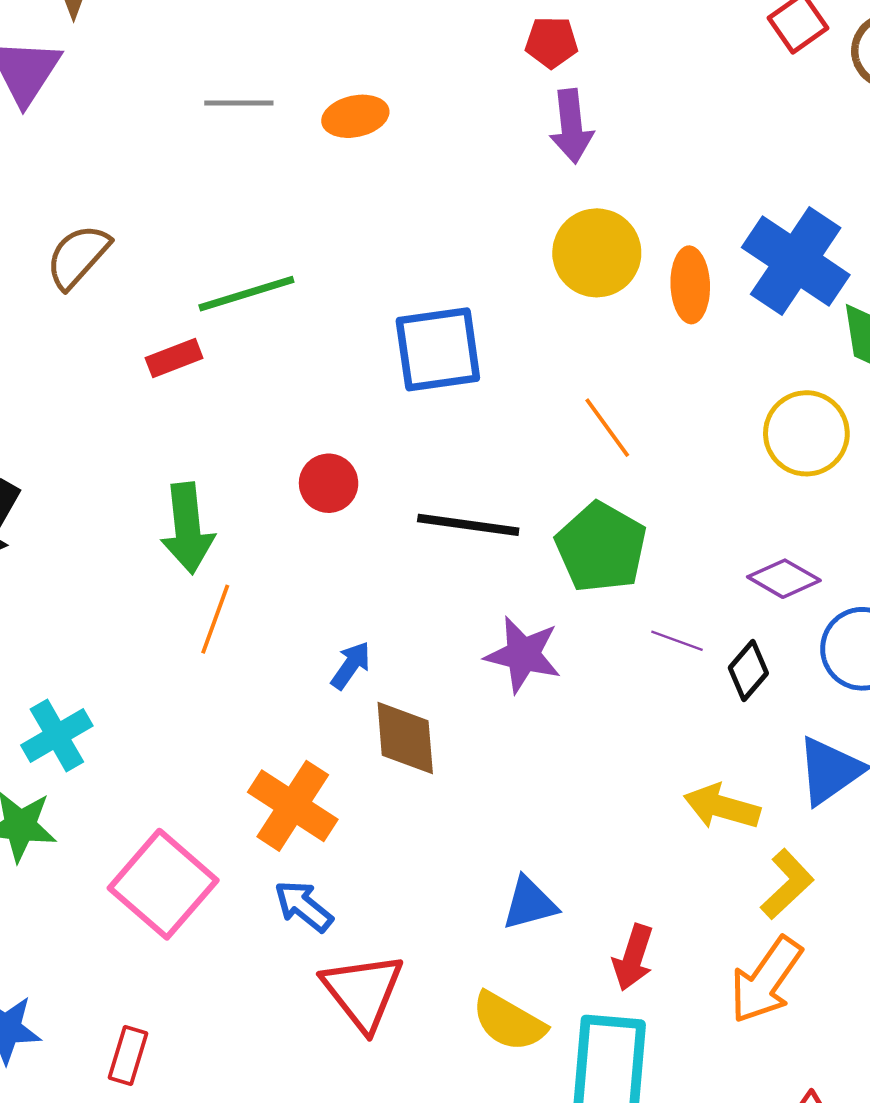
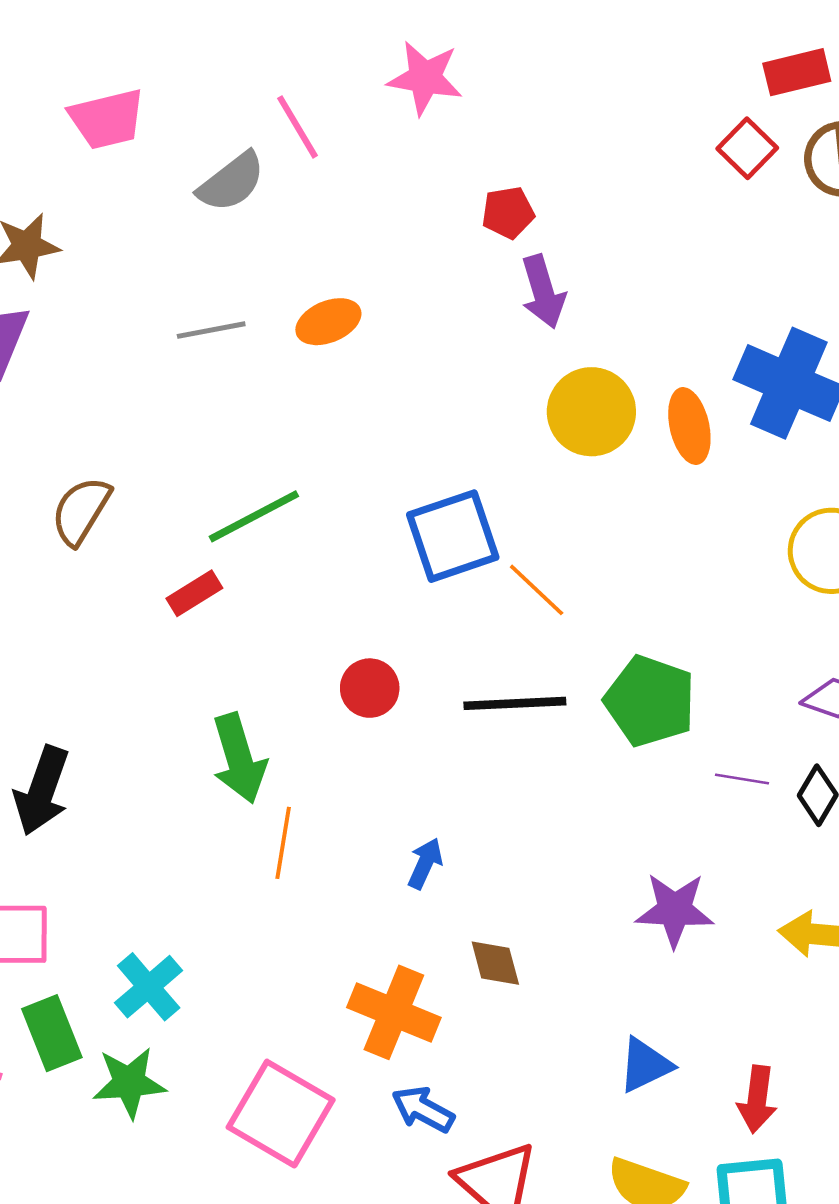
orange line: (607, 428) -> (537, 590), moved
purple star: (523, 655) -> (675, 910), moved
brown diamond: (405, 738) -> (495, 963), moved, size x0.7

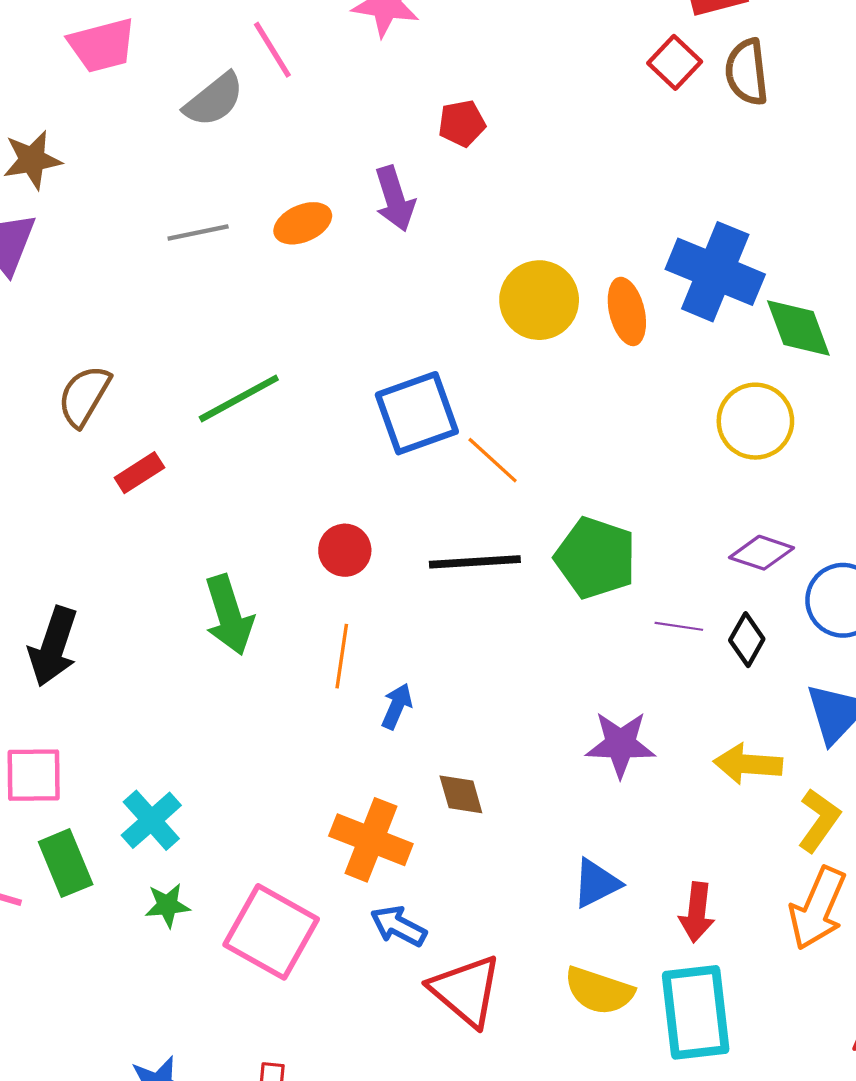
purple arrow: (543, 292) -> (395, 199), moved
red rectangle: (194, 593) -> (139, 473), moved
orange line: (283, 843) -> (342, 656), moved
green star: (129, 1083) -> (167, 905), moved, size x0.7

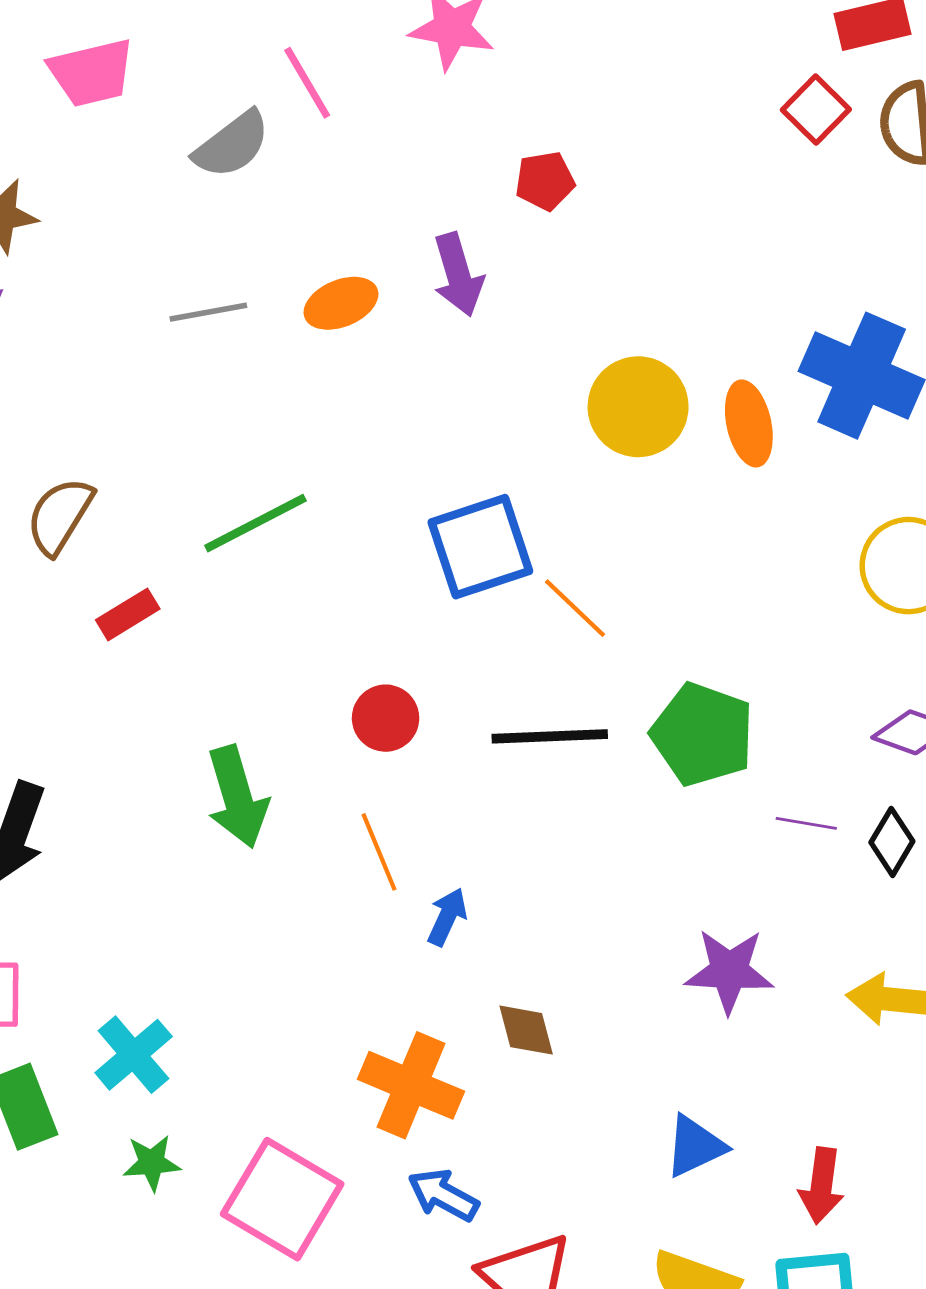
orange line: (342, 656) -> (379, 852), turned -32

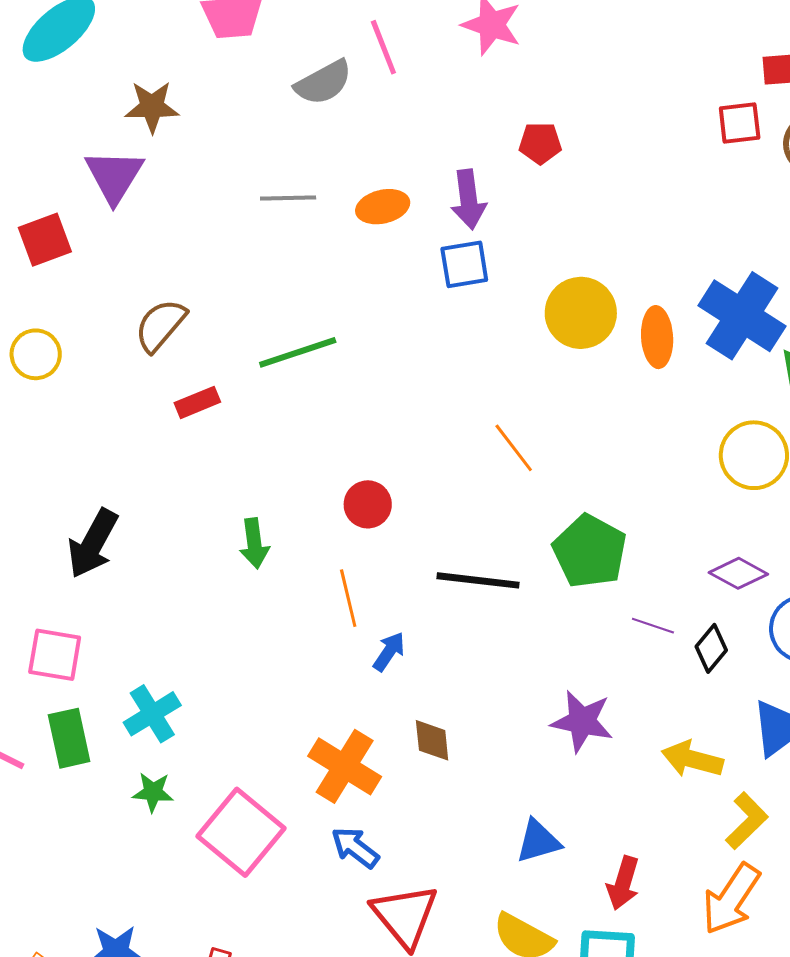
red square: (816, 110) -> (740, 123), turned 30
blue square: (480, 547) -> (464, 264), moved, size x0.7
black line: (550, 736) -> (478, 580), moved
green arrow: (237, 797) -> (254, 543), size x0.7

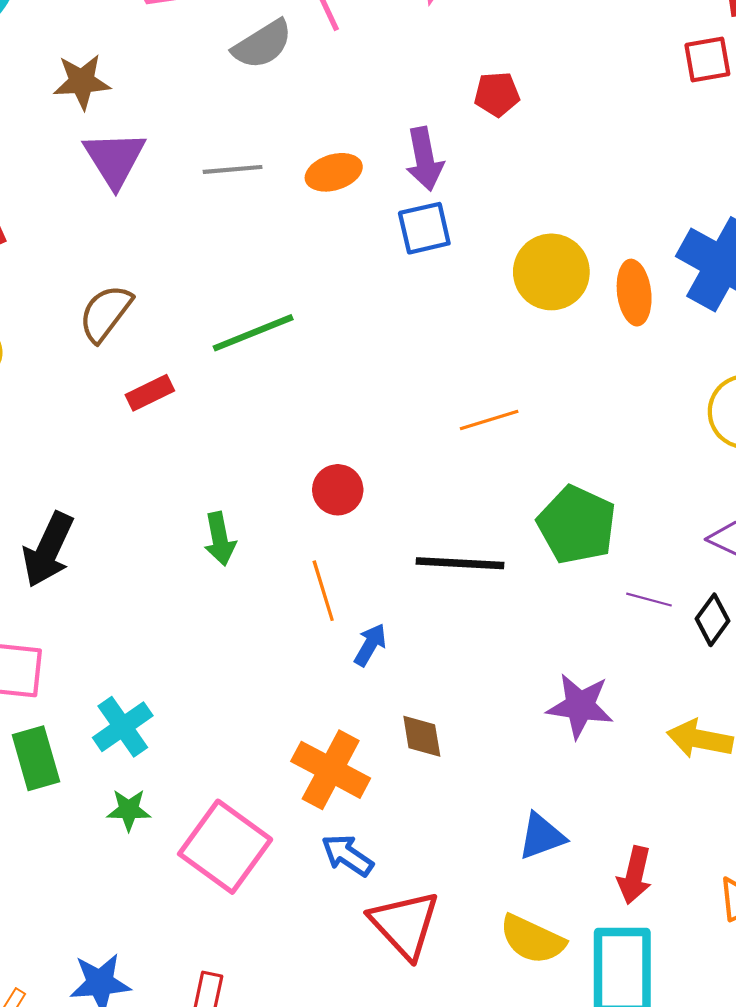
purple triangle: (114, 176) -> (115, 159), moved
orange line: (514, 448) -> (489, 420), turned -66

